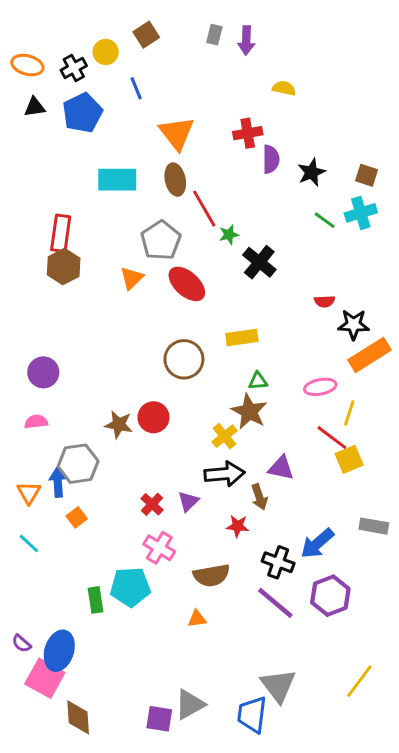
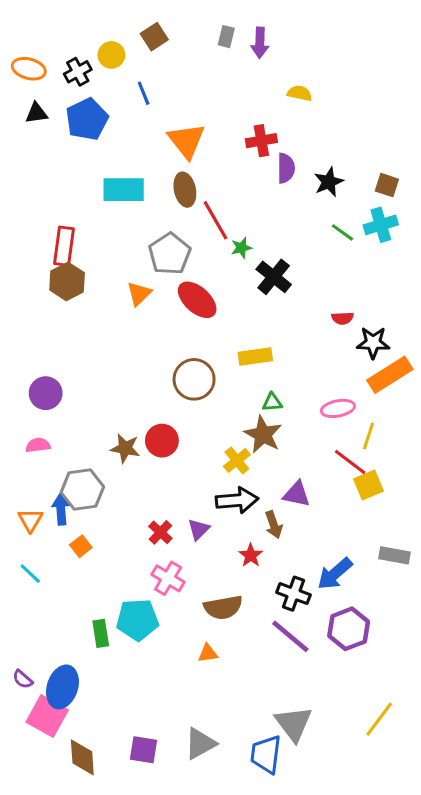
red star: (238, 526) -> (251, 555), turned 30
purple square: (159, 719) -> (144, 750), moved

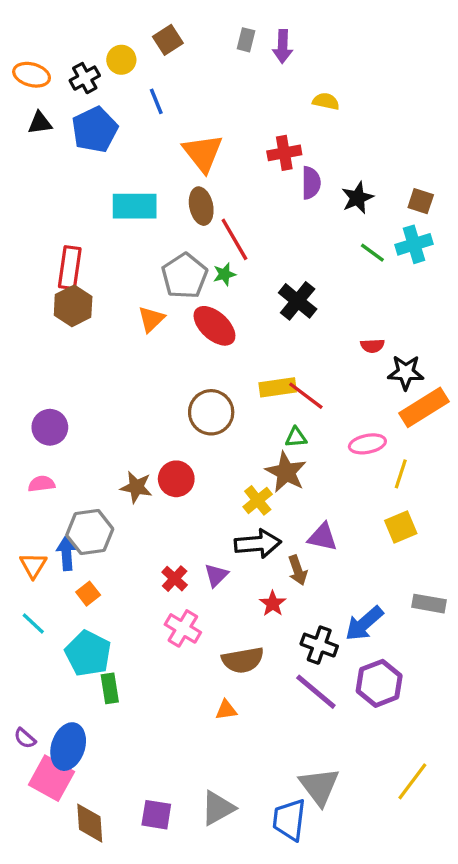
green star: (242, 248) -> (224, 274), moved
red line: (350, 462) -> (306, 396), moved
cyan pentagon: (137, 620) -> (88, 653), moved, turned 30

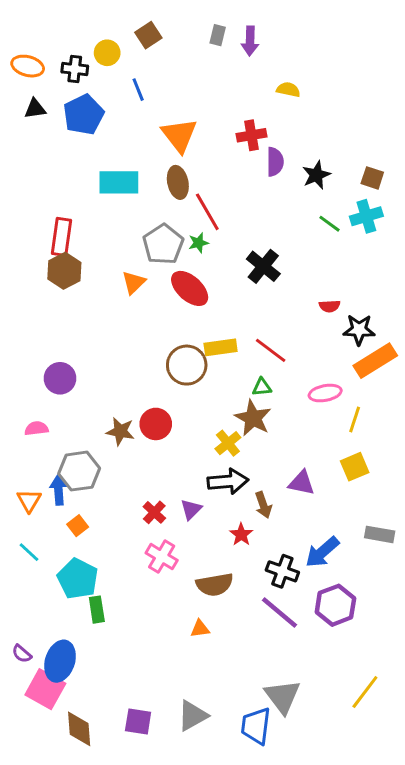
black cross: (85, 78) -> (75, 69), turned 35
yellow rectangle: (278, 387) -> (221, 347), moved
purple circle: (50, 427) -> (60, 378), moved
purple triangle: (323, 537) -> (302, 483), moved

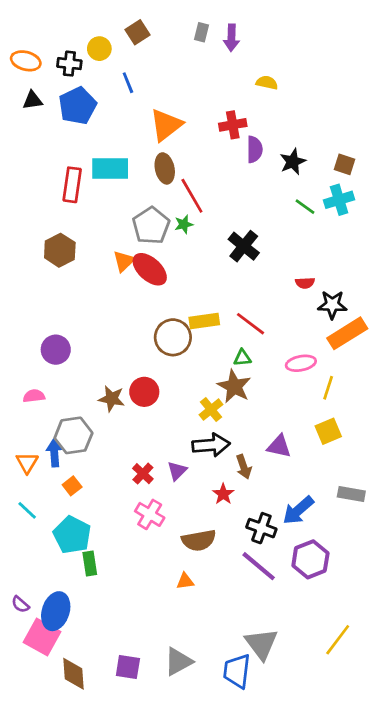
orange triangle: (179, 135) -> (166, 125), turned 30
red rectangle: (61, 237) -> (72, 185), moved
red ellipse: (190, 288) -> (150, 269), moved

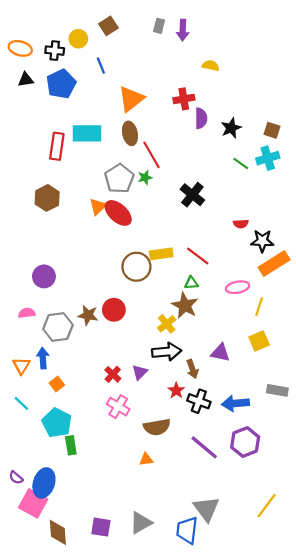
gray hexagon: (73, 435) -> (58, 327), moved
blue arrow: (298, 510) -> (235, 403), turned 36
black cross: (261, 528) -> (199, 401), moved

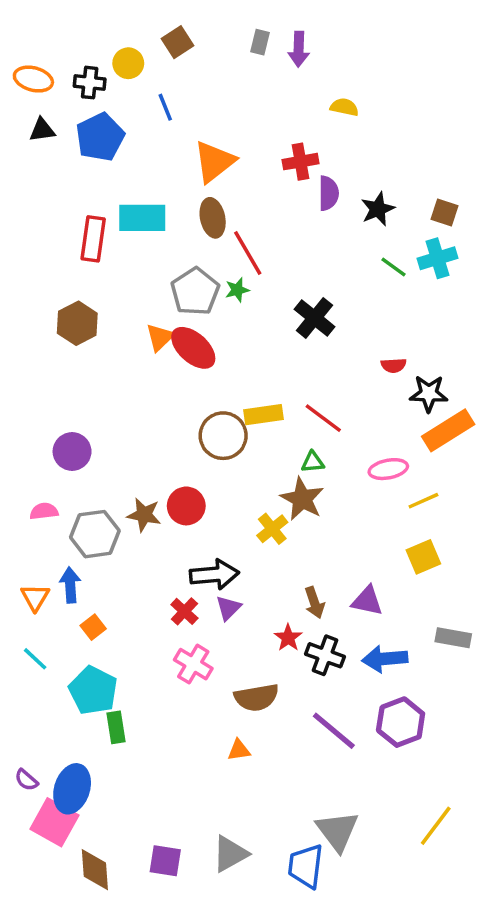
yellow line: (259, 307) -> (423, 501), turned 48
black arrow: (167, 352) -> (214, 574), moved
purple triangle: (220, 353) -> (367, 601), moved

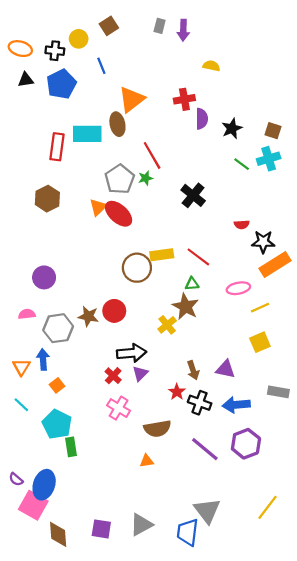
brown ellipse: (213, 218) -> (117, 124), moved

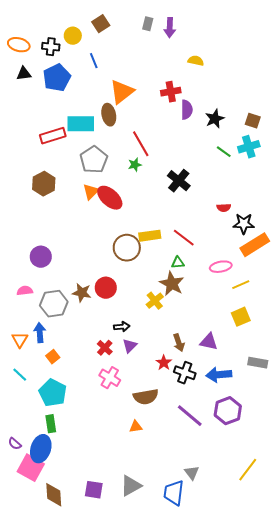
red rectangle: (57, 147) -> (53, 136), turned 65
gray pentagon: (120, 179) -> (94, 160), moved
black arrow: (132, 353) -> (122, 327), size x0.6
green rectangle: (71, 447) -> (51, 424), moved
gray triangle: (207, 511) -> (192, 473), size x0.6

